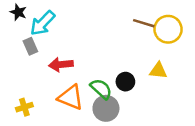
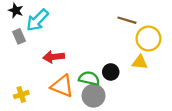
yellow circle: (168, 29) -> (148, 39), moved
gray rectangle: (30, 46) -> (19, 36), moved
green semicircle: (101, 89) -> (89, 78), turned -30

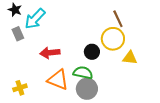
brown line: (127, 20) -> (118, 19), turned 48
yellow circle: (148, 39) -> (113, 39), moved
black circle: (111, 72) -> (92, 52), moved

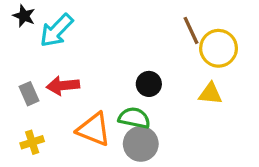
gray rectangle: (18, 34) -> (29, 94), moved
yellow circle: (113, 39) -> (219, 48), moved
red arrow: (50, 53) -> (63, 86), moved

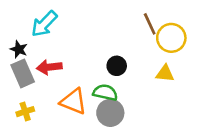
black star: (24, 16) -> (19, 49), moved
gray rectangle: (29, 94) -> (23, 73), size x1.5

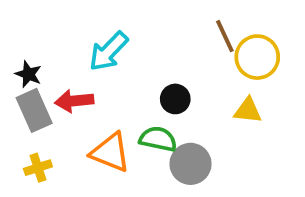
cyan arrow: (44, 24) -> (109, 51), moved
gray circle: (110, 113) -> (191, 164), moved

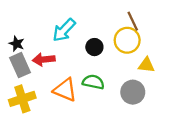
yellow circle: (257, 57) -> (127, 40), moved
black circle: (175, 99) -> (94, 47), moved
gray circle: (191, 164) -> (133, 92), moved
yellow cross: (38, 168) -> (22, 99), size x1.6

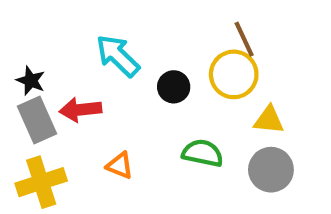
cyan arrow: (64, 30) -> (118, 56), turned 90
green semicircle: (93, 82) -> (203, 153), moved
orange triangle: (65, 90) -> (120, 166), size x0.6
gray circle: (133, 92) -> (271, 170), moved

